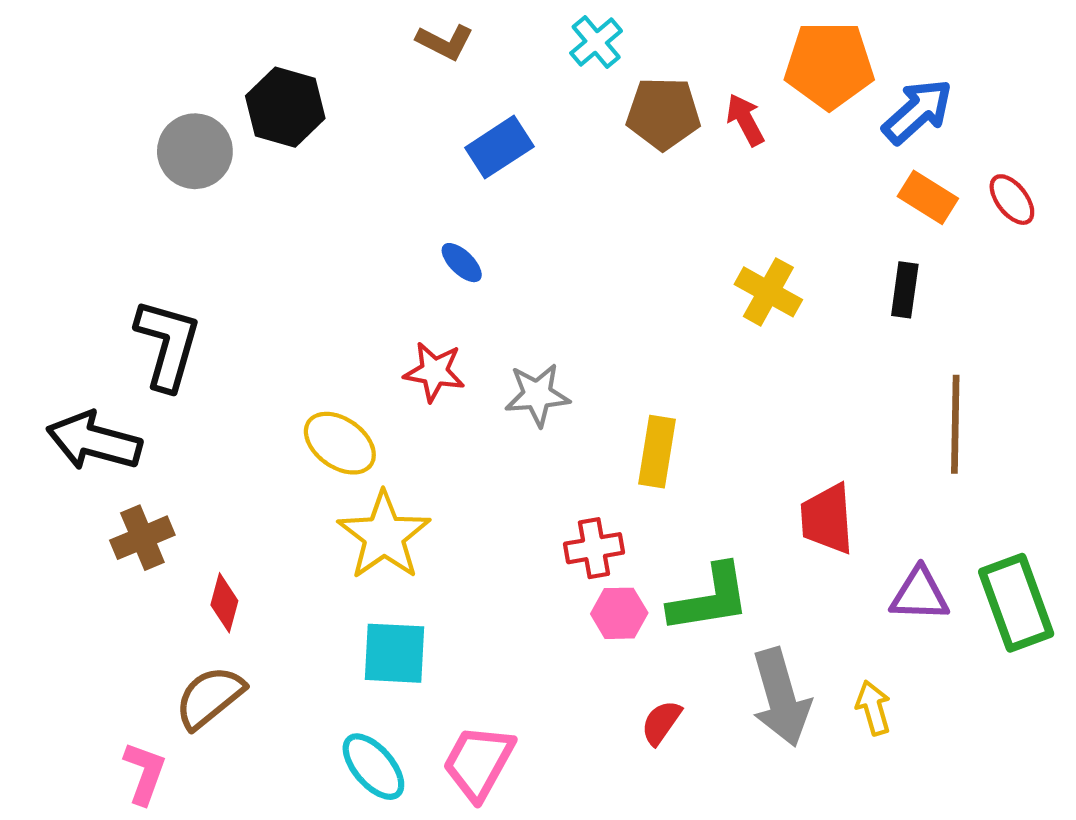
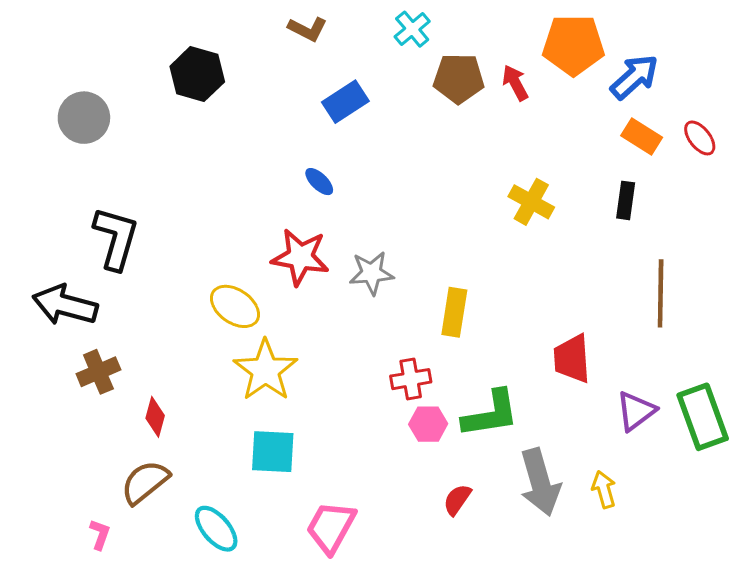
gray circle: (195, 151) -> (84, 118), moved
red star: (434, 372) -> (300, 257), size x1.4
purple triangle: (920, 594) -> (636, 411), turned -39
cyan ellipse: (373, 767) -> (216, 529), moved
pink L-shape: (145, 773) -> (100, 534), size x0.7

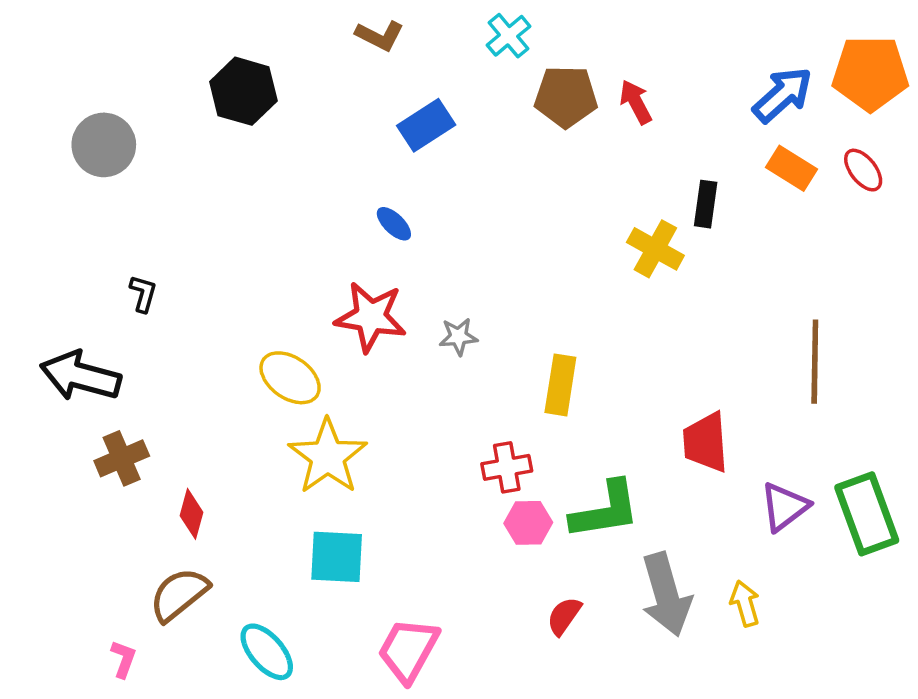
orange pentagon: (573, 45) -> (870, 73), moved
black rectangle: (626, 200) -> (706, 204), moved
black L-shape: (116, 238) -> (143, 294), size x0.5
gray star: (372, 273) -> (458, 337), size x0.7

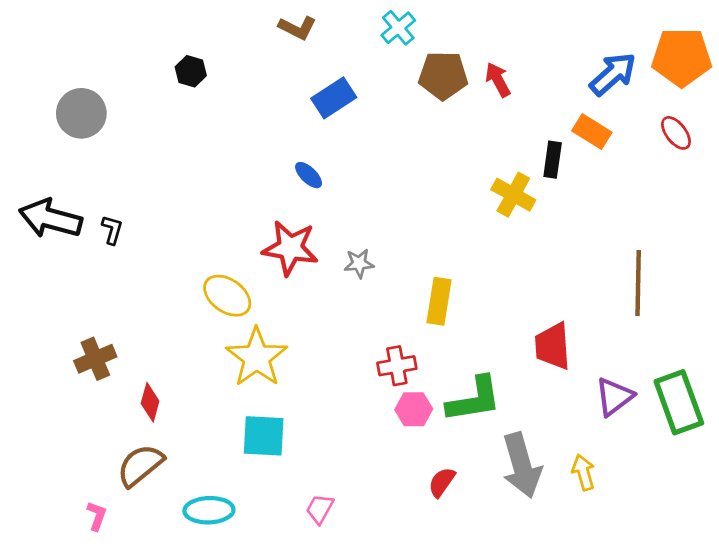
black hexagon: (243, 91) -> (191, 71), size x0.6
orange rectangle: (792, 168) -> (592, 132), moved
black arrow: (80, 376) -> (50, 219), moved
pink trapezoid: (408, 650) -> (320, 509), size x0.6
cyan ellipse: (267, 652) -> (209, 510), turned -51

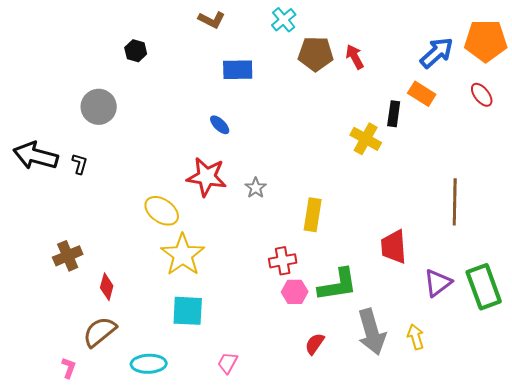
blue rectangle: (334, 98) -> (238, 70), turned 32
gray circle: (81, 113) -> (99, 107), moved
gray star: (359, 263) -> (256, 188), turned -30

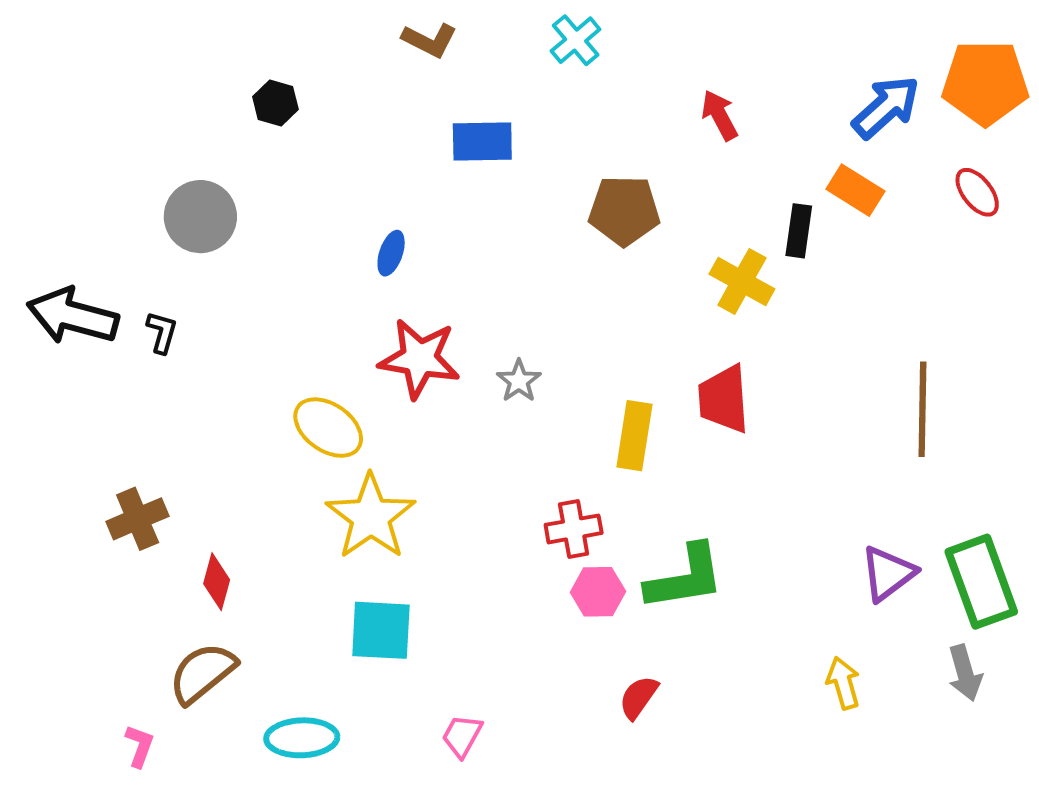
brown pentagon: (316, 54) -> (624, 211), moved
blue ellipse: (220, 125) -> (391, 253), moved, turned 65
red trapezoid: (394, 247) -> (724, 399), moved
gray arrow: (372, 332) -> (965, 673), moved, size x0.6

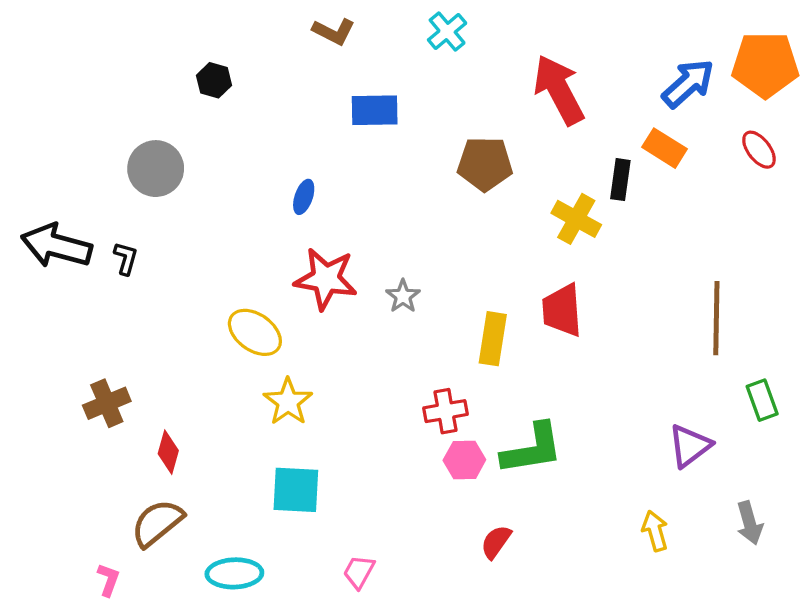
red arrow: (720, 115) -> (559, 90), size x1.8
yellow star: (371, 517) -> (288, 402), size x0.7
green rectangle: (981, 582) -> (762, 400), moved, size x0.6

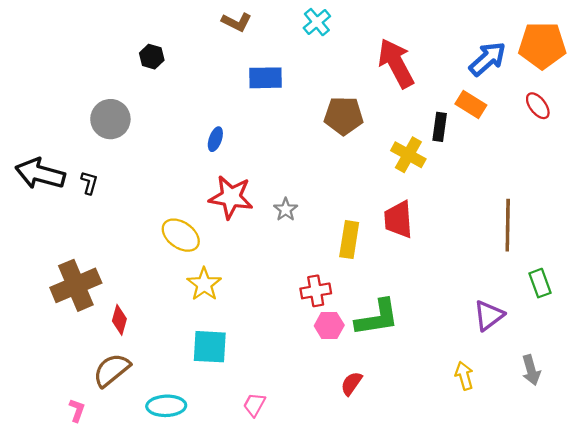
brown cross: (107, 403) -> (76, 285), size x1.5

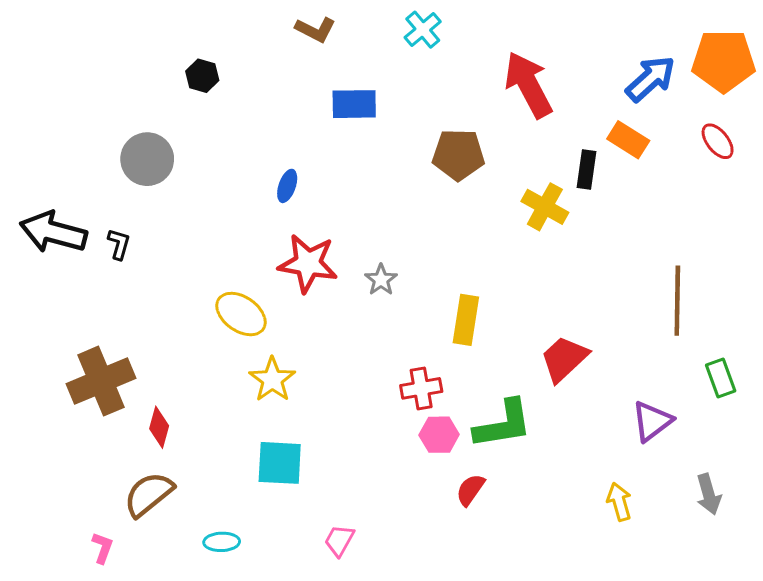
red trapezoid: (398, 219) -> (564, 359), moved, turned 51
red semicircle: (351, 384) -> (470, 490), moved
cyan ellipse: (166, 406) -> (222, 542), size x0.7

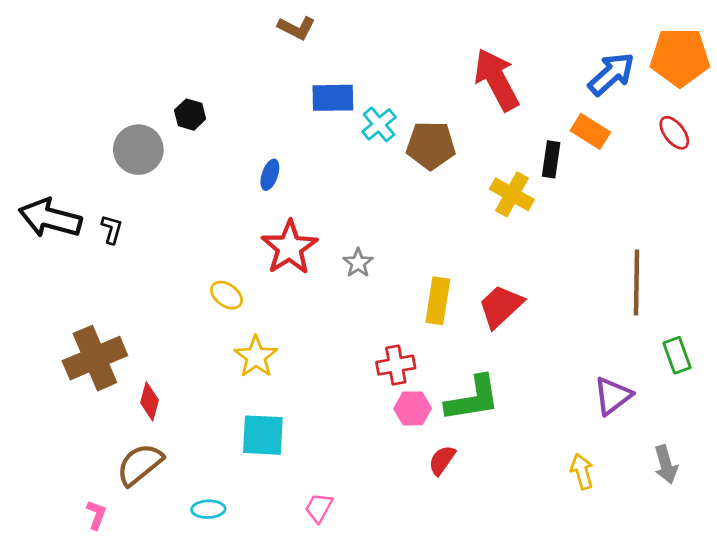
cyan cross: (423, 30) -> (379, 124), moved
black hexagon: (202, 76) -> (190, 115), moved
red star: (308, 263) -> (289, 248), turned 30
yellow ellipse: (241, 314) -> (226, 295), size x0.7
red trapezoid: (564, 359) -> (501, 306), moved

